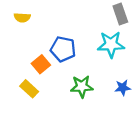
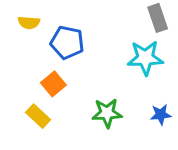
blue pentagon: (63, 49) -> (67, 42), moved

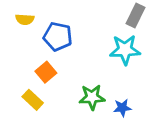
gray rectangle: (158, 18) -> (136, 15), turned 45
blue star: (161, 115) -> (122, 108), moved

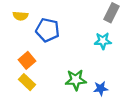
cyan star: (125, 50) -> (103, 41), size x0.7
orange square: (46, 72) -> (27, 60), moved

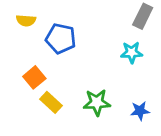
yellow rectangle: (27, 82) -> (51, 102), moved
blue star: (101, 89) -> (140, 111), moved

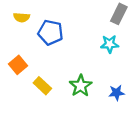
orange square: (34, 77) -> (18, 65), moved
green star: (97, 102) -> (81, 86), turned -30

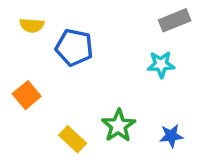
gray rectangle: (119, 14) -> (175, 20), turned 42
yellow rectangle: (42, 86) -> (73, 139), moved

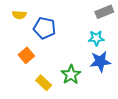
orange square: (27, 95) -> (26, 55), moved
blue star: (171, 136) -> (100, 61), moved, size x1.5

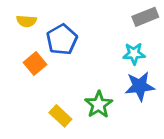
blue pentagon: (45, 28) -> (62, 39), turned 30
orange square: (26, 55) -> (35, 64), moved

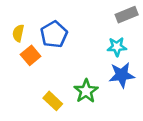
yellow semicircle: (26, 21) -> (18, 33), moved, turned 98

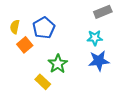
green star: (86, 91) -> (58, 64), moved

